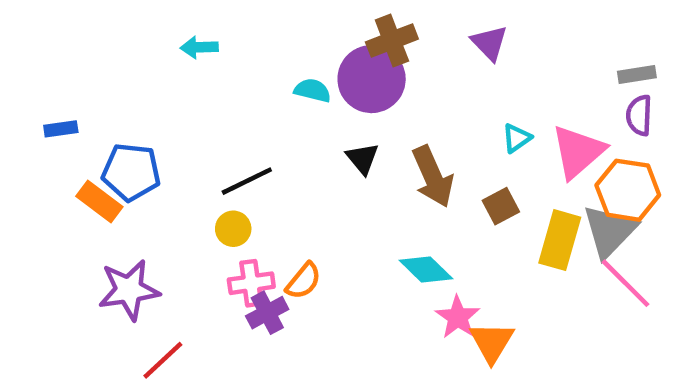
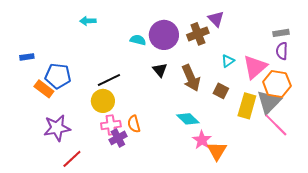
brown cross: (392, 40) -> (198, 34), moved
brown square: (501, 206) -> (221, 91), turned -35
yellow circle: (233, 229) -> (103, 101), size x1.5
orange semicircle: (303, 281) -> (134, 124), turned 126

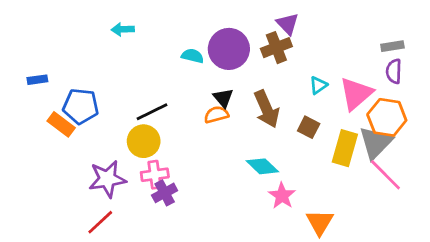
purple triangle: (216, 19) -> (288, 24), moved
orange semicircle: (134, 124) -> (216, 115), moved, turned 90
purple star: (57, 128) -> (107, 179), moved
orange triangle: (217, 151) -> (320, 222), moved

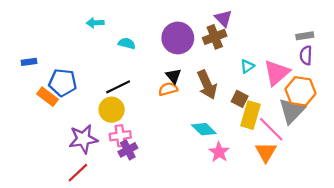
cyan semicircle: (193, 56) -> (127, 43), moved
yellow rectangle: (345, 148) -> (251, 115), moved
pink line: (385, 175) -> (271, 129), moved
orange triangle: (320, 222) -> (266, 152), moved

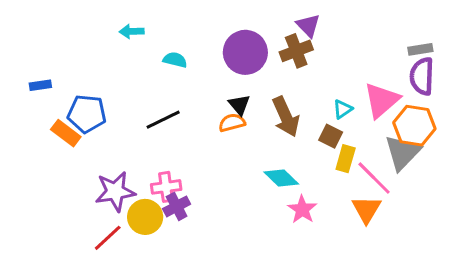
purple semicircle: (306, 55) -> (422, 76), size x1.4
cyan triangle: (247, 66) -> (343, 109), moved
yellow circle: (112, 110) -> (145, 217), moved
yellow rectangle: (251, 115) -> (346, 159), size x0.7

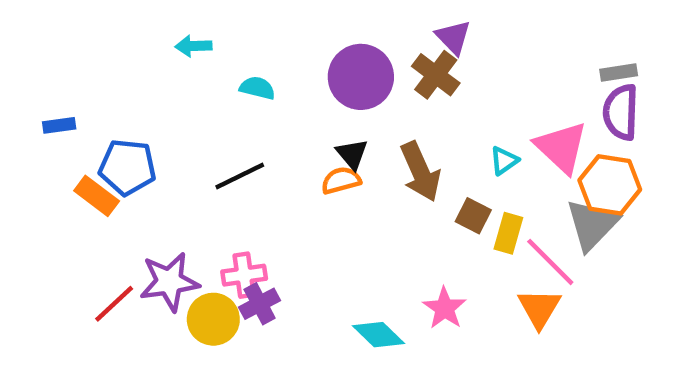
brown cross: (296, 51) -> (436, 75), turned -32
pink triangle: (382, 100) -> (561, 147), turned -36
brown square: (331, 136) -> (473, 216), moved
cyan diamond: (281, 178) -> (378, 335), moved
red line: (108, 238) -> (114, 304), moved

